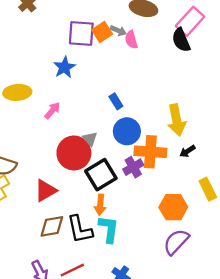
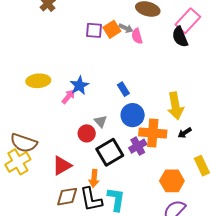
purple square: (81, 33) -> (94, 30), size x0.7
blue star: (64, 67) -> (79, 85), moved
red circle: (74, 153) -> (87, 133), size x0.6
orange arrow: (100, 205) -> (94, 178), moved

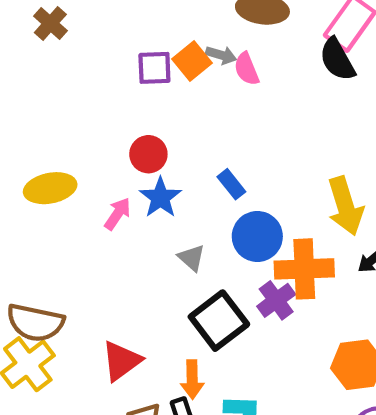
blue star: (79, 85) -> (160, 198), moved
red circle: (87, 133) -> (148, 154), moved

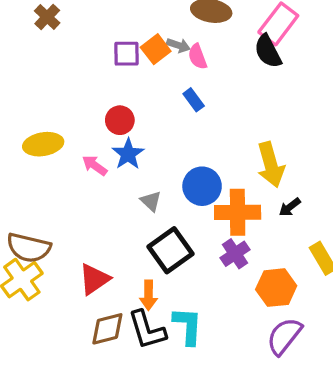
blue rectangle: (231, 184) -> (194, 100), moved
pink arrow: (118, 214) -> (95, 165), turned -90
purple cross: (276, 300) -> (235, 254), moved

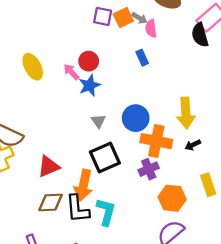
yellow ellipse: (43, 144) -> (33, 67), turned 60
pink arrow: (95, 165) -> (71, 72), moved
orange arrow: (149, 295) -> (83, 185), size x1.5

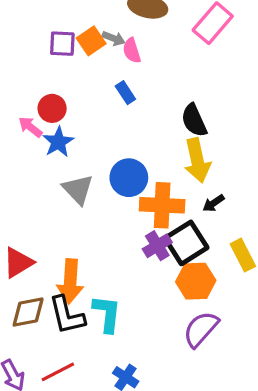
black semicircle: (200, 35) -> (194, 120), moved
gray triangle: (98, 121) -> (78, 189), size x1.5
black square: (105, 157) -> (186, 243), moved

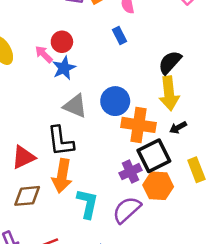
black semicircle: (194, 120) -> (170, 62), turned 60
gray triangle: (78, 189) -> (75, 106), turned -30
purple cross: (157, 246) -> (131, 172), moved
black L-shape: (67, 315) -> (60, 141), moved
purple semicircle: (201, 329) -> (127, 210), moved

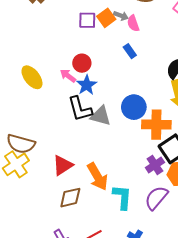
black L-shape: (60, 141) -> (80, 109), moved
orange arrow: (62, 176) -> (97, 177), turned -32

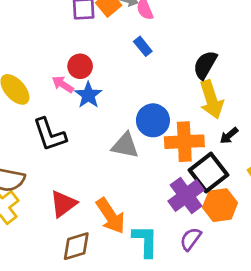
black L-shape: (80, 109) -> (50, 135), moved
gray triangle: (101, 116) -> (125, 146), moved
purple cross: (155, 165) -> (186, 196), size x1.4
purple semicircle: (156, 198) -> (191, 239), size x0.7

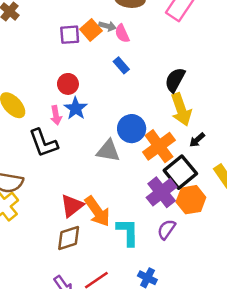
pink arrow: (63, 84) -> (56, 115), moved, turned -132
orange cross: (184, 142) -> (159, 146), turned -32
red triangle: (63, 204) -> (72, 206), moved

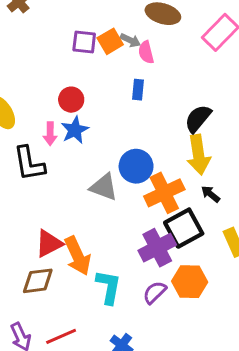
blue rectangle: (121, 65) -> (138, 90), turned 35
black arrow: (197, 140) -> (211, 194), turned 70
orange hexagon: (191, 200) -> (190, 282), moved

